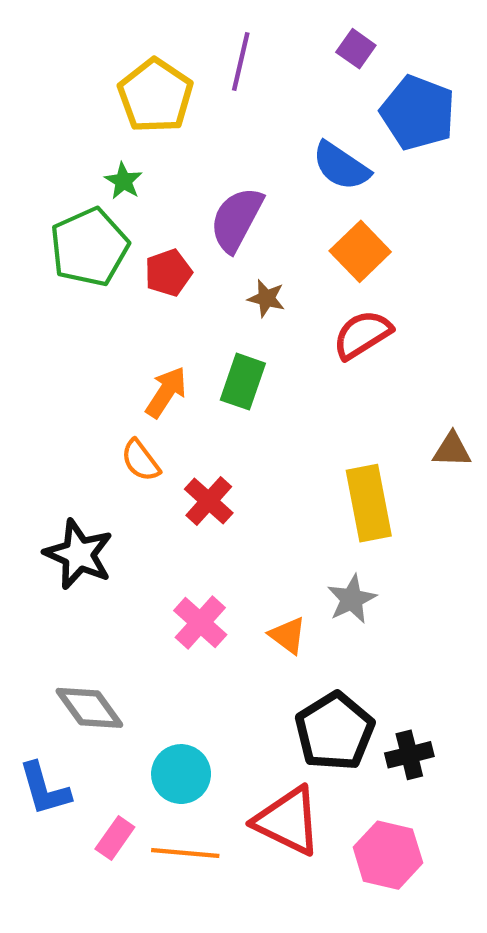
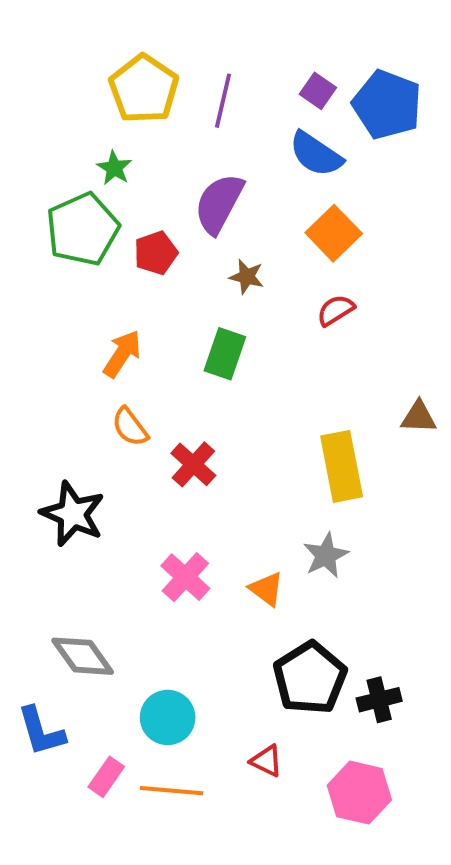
purple square: (356, 49) -> (318, 91), moved
purple line: (241, 62) -> (223, 101), moved
red semicircle: (362, 335) -> (336, 310), size x0.7
orange arrow: (166, 392) -> (122, 354), moved
red triangle: (288, 821) -> (266, 761), size x0.5

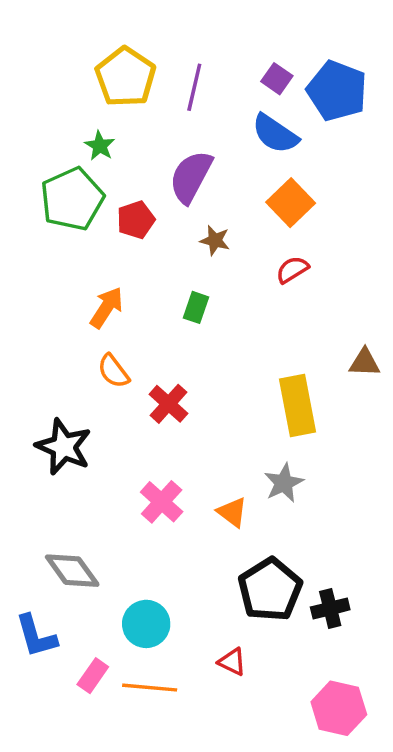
green rectangle: (225, 354) -> (196, 307), size x0.7
pink hexagon: (359, 793) -> (339, 708), moved

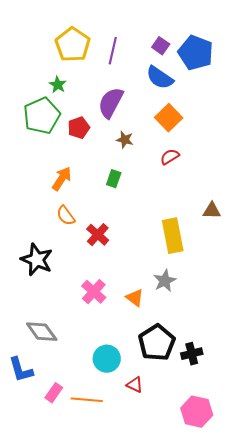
cyan circle: (146, 624) -> (107, 359), moved

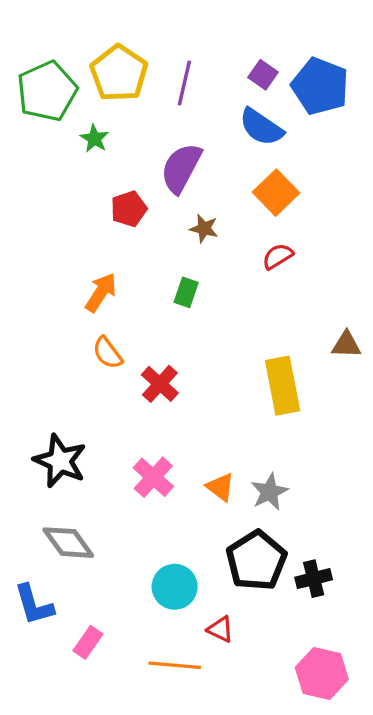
green pentagon: (42, 116) -> (47, 91), moved
black star: (37, 260) -> (60, 461), moved
gray star: (165, 281) -> (269, 492), moved
orange line: (87, 400) -> (175, 665), moved

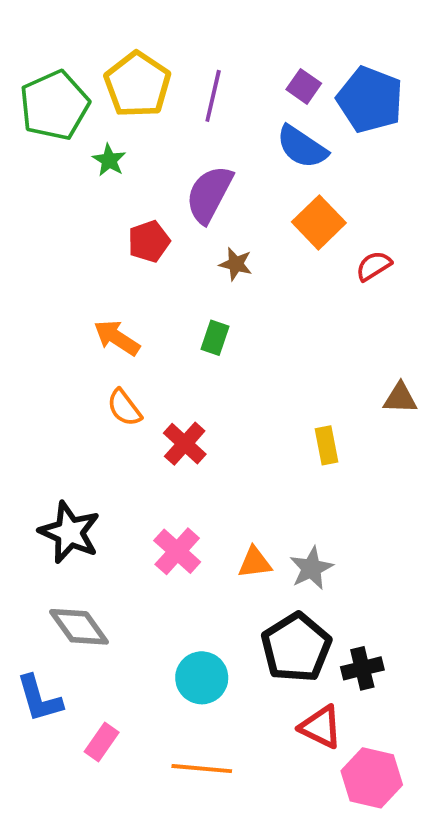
red semicircle: (278, 256) -> (374, 266), moved
orange arrow: (101, 292) -> (117, 338), turned -90
yellow rectangle: (283, 386) -> (326, 445), size x0.6
orange triangle: (220, 487) -> (255, 563), turned -44
red triangle: (220, 629) -> (321, 727), moved, size x1.4

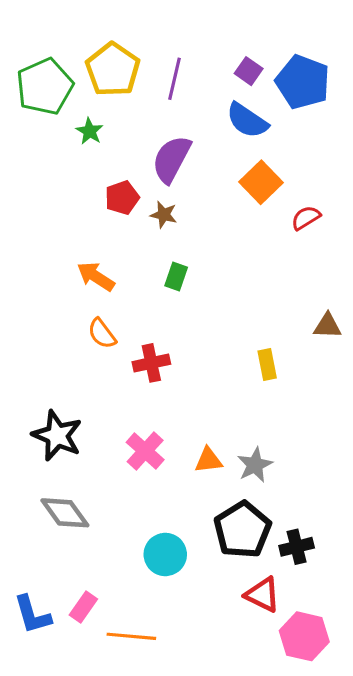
brown star: (236, 264) -> (164, 215), moved
red cross: (185, 444) -> (151, 363), turned 36
blue L-shape: (39, 699) -> (32, 615), moved
orange line: (202, 769) -> (131, 636), moved

